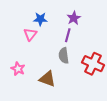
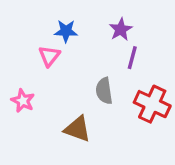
purple line: (68, 35) -> (132, 58), moved
pink star: (18, 69) -> (23, 101), moved

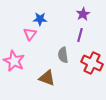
purple star: (121, 29) -> (83, 14), moved
pink star: (23, 101) -> (14, 61), size x1.5

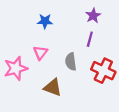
pink triangle: (30, 34) -> (40, 53), moved
pink star: (14, 61) -> (16, 68), turned 30

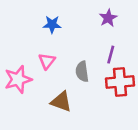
purple line: (90, 39) -> (111, 55), moved
red cross: (103, 71) -> (120, 82), turned -30

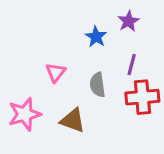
blue star: (52, 24) -> (96, 37), moved, turned 30
pink star: (18, 79) -> (25, 114), moved

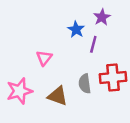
purple line: (132, 65) -> (93, 44), moved
gray semicircle: (97, 85) -> (85, 84), moved

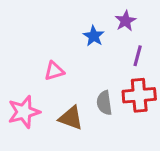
purple line: (93, 44) -> (138, 56), moved
pink triangle: (44, 58) -> (54, 71), turned 35

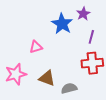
blue star: (94, 36) -> (62, 24), size x1.5
gray semicircle: (104, 103) -> (69, 88), moved, turned 84

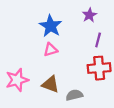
blue star: (62, 24) -> (51, 26), moved
pink triangle: (36, 47) -> (51, 50), moved

